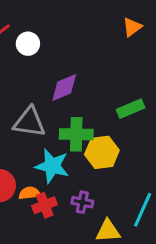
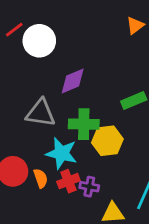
white circle: (28, 44) -> (39, 41), size x1.5
orange semicircle: (29, 193) -> (41, 178), turned 78
red cross: (45, 205) -> (68, 181), moved

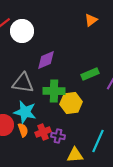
cyan star: (61, 153) -> (25, 112), moved

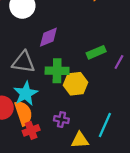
cyan star: (25, 112) -> (26, 94), turned 30
orange semicircle: (23, 130) -> (23, 113), size x1.6
red cross: (43, 132) -> (31, 130), moved

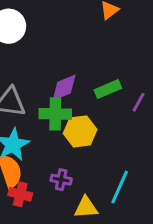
purple diamond: (48, 37) -> (64, 88), moved
red cross: (31, 130) -> (20, 194), turned 35

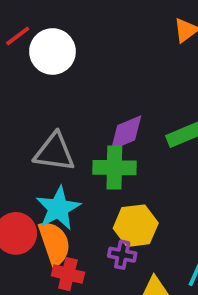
yellow hexagon: (80, 131) -> (136, 226), moved

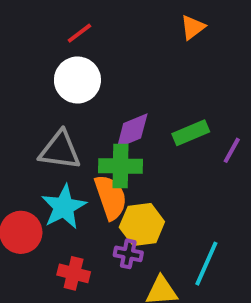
red line: (18, 36) -> (79, 33), moved
white circle: (52, 51) -> (77, 80), moved
orange semicircle: (54, 243) -> (111, 197), moved

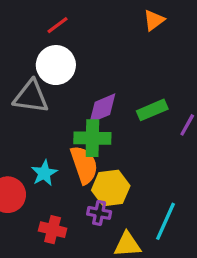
gray triangle: (60, 150) -> (31, 97), moved
cyan star: (64, 207) -> (44, 173), size x0.7

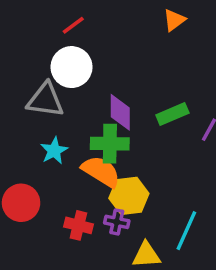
purple diamond: (102, 108) -> (120, 112), turned -68
orange semicircle: (84, 165) -> (101, 171), turned -39
cyan star: (44, 173) -> (54, 151), moved
red cross: (53, 230) -> (78, 225), moved

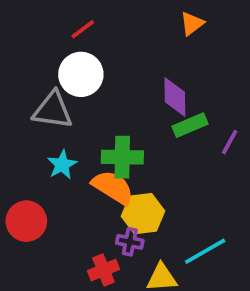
purple diamond: (120, 112) -> (175, 97), moved
red cross: (78, 225) -> (103, 270), moved, turned -36
cyan line: (186, 231) -> (205, 251), turned 36

